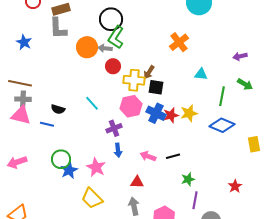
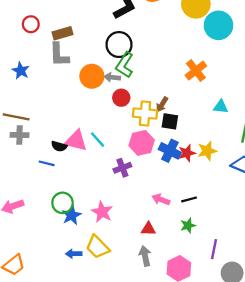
pink triangle: (21, 115) -> (76, 141), moved
blue arrow: (118, 150) -> (74, 254), moved, turned 96
green star: (188, 179) -> (188, 225), moved

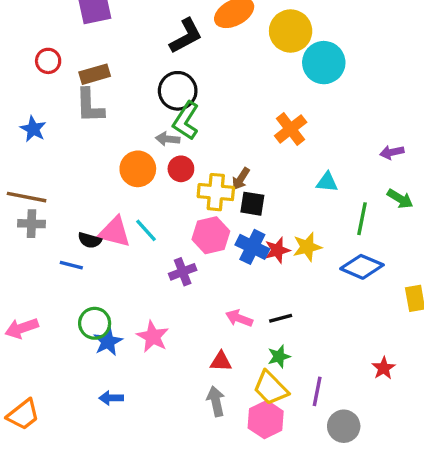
orange circle: (92, 76) -> (138, 169), moved
yellow trapezoid: (98, 247) -> (271, 388), moved

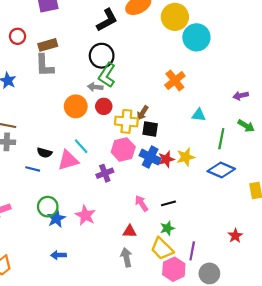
pink triangle: (115, 232) -> (68, 160), moved, turned -30
pink arrow: (239, 318) -> (141, 203), turned 35
pink hexagon: (266, 420) -> (174, 269), moved

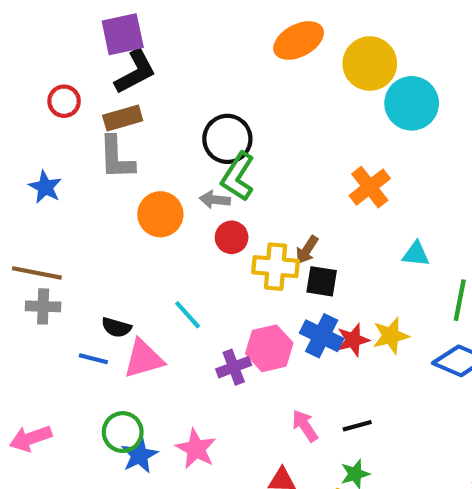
black L-shape: (107, 20) -> (135, 72), moved
orange circle: (76, 106) -> (160, 214), moved
pink hexagon: (123, 149) -> (269, 348), moved
pink triangle: (68, 160) -> (144, 359), moved

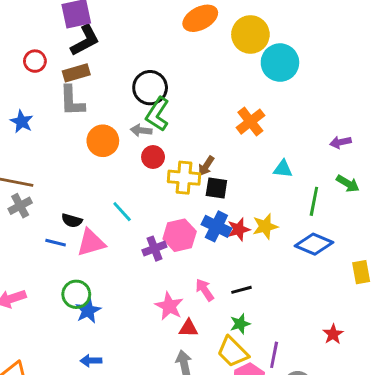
gray cross: (43, 306) -> (20, 206), turned -30
pink star: (196, 449) -> (169, 306), moved

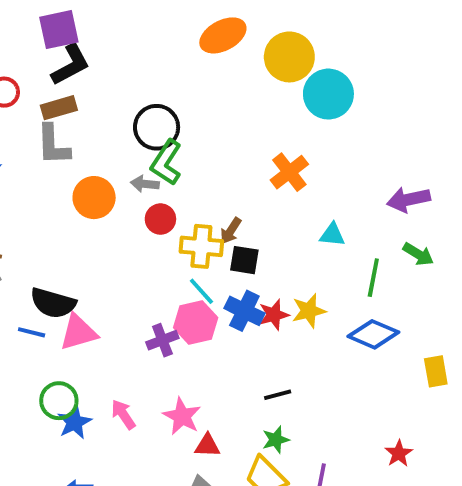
purple arrow: (340, 142) -> (408, 200), size x1.5
cyan line: (122, 212) -> (201, 291), moved
black semicircle: (72, 220) -> (53, 303), size x1.6
pink arrow: (205, 290) -> (123, 414), moved

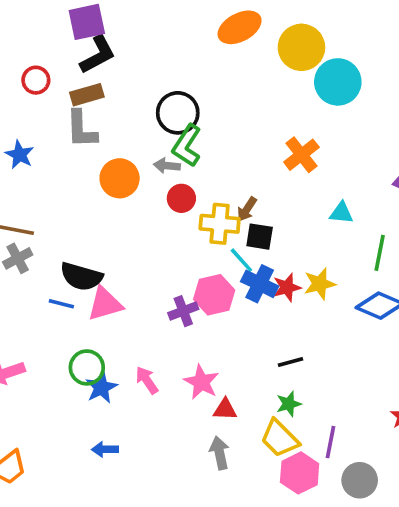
cyan line: (201, 291) -> (241, 260), moved

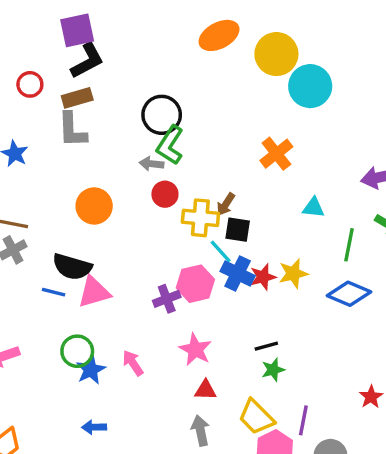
orange circle: (120, 178) -> (94, 206), moved
pink star: (201, 382) -> (195, 349), moved
green star: (289, 404) -> (273, 370), moved

